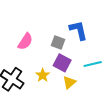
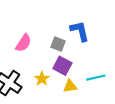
cyan line: (93, 64) -> (96, 78), moved
yellow triangle: (69, 82) -> (70, 86), turned 32

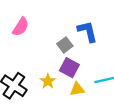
pink semicircle: (23, 43) -> (21, 27), moved
gray square: (58, 44) -> (65, 45), turned 32

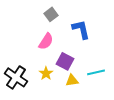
pink semicircle: (21, 27) -> (46, 41), moved
gray square: (65, 45) -> (51, 14), moved

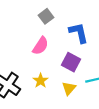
purple square: (65, 61) -> (71, 62), moved
yellow triangle: (72, 80) -> (69, 88), turned -40

